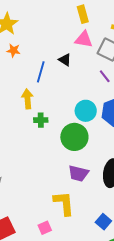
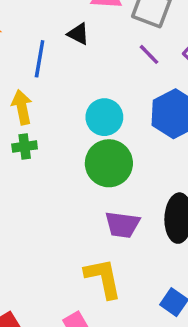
cyan circle: (86, 111) -> (104, 117), moved
green cross: (41, 120) -> (25, 146), moved

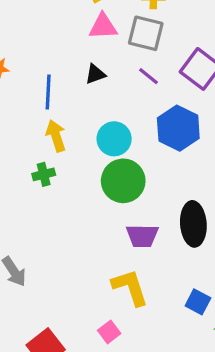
black triangle: (78, 34) -> (95, 74), moved, turned -40
yellow arrow: (22, 107) -> (56, 136), moved

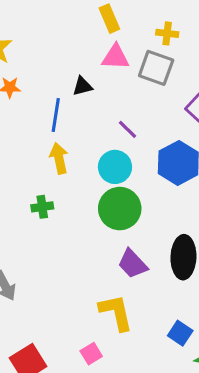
black triangle: (95, 74) -> (82, 86), moved
purple line: (149, 76) -> (127, 129), moved
green cross: (44, 174) -> (42, 207), moved
purple trapezoid: (142, 236) -> (133, 264), turned 40

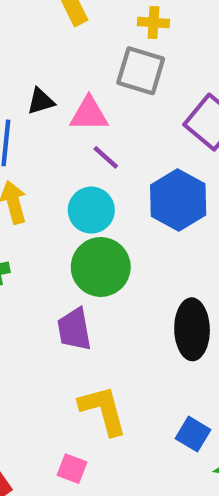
pink triangle: (115, 57) -> (89, 114), moved
purple trapezoid: (133, 264) -> (74, 329), moved, turned 36
pink square: (91, 354) -> (72, 469), turned -35

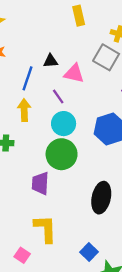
purple line: (106, 157) -> (58, 96), moved

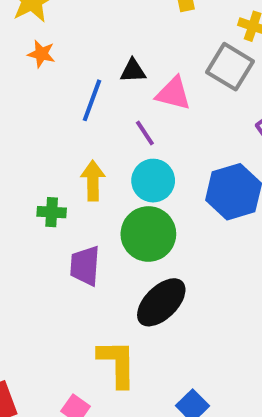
yellow arrow: (24, 110) -> (93, 181), moved
purple trapezoid: (40, 183) -> (85, 266), moved
black ellipse: (101, 198) -> (161, 302), moved, turned 32

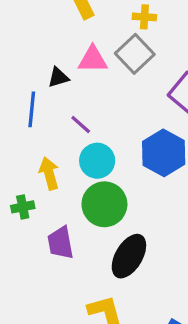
gray square: (230, 67) -> (135, 54), turned 30
pink triangle: (173, 94) -> (93, 59), moved

